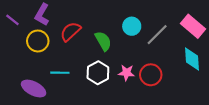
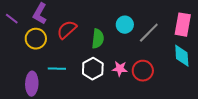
pink rectangle: (193, 26) -> (183, 25), turned 60
green semicircle: (103, 41) -> (98, 39), turned 36
purple ellipse: (34, 89) -> (32, 84), turned 65

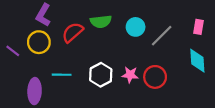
purple line: (12, 19) -> (13, 51), moved
pink rectangle: (183, 25) -> (198, 27), size x0.6
green semicircle: (98, 39) -> (101, 22), moved, turned 78

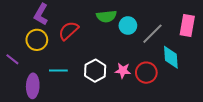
green semicircle: (101, 22) -> (106, 16), moved
pink rectangle: (198, 27) -> (187, 26), size x1.5
purple line: (13, 51) -> (12, 59), moved
cyan diamond: (197, 61) -> (171, 57), moved

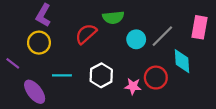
cyan circle: (128, 26) -> (136, 39), moved
red semicircle: (69, 31) -> (86, 34), moved
pink star: (123, 71) -> (133, 86), moved
purple ellipse: (33, 86) -> (35, 92), turned -40

